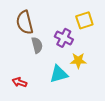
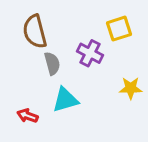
yellow star: (78, 61) -> (131, 88), moved
cyan triangle: (59, 74) -> (65, 100), moved

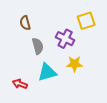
brown semicircle: (35, 31) -> (25, 23), size x0.6
yellow star: (131, 88) -> (75, 64), moved

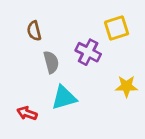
yellow star: (75, 64) -> (126, 86), moved

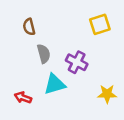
purple cross: (88, 52) -> (77, 62), moved
yellow star: (126, 86) -> (107, 94), moved

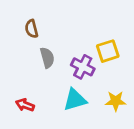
yellow square: (100, 24) -> (108, 51), moved
cyan triangle: (55, 84) -> (75, 100), moved

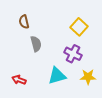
yellow square: (108, 51) -> (79, 27), moved, turned -30
purple cross: (83, 67) -> (73, 54), moved

